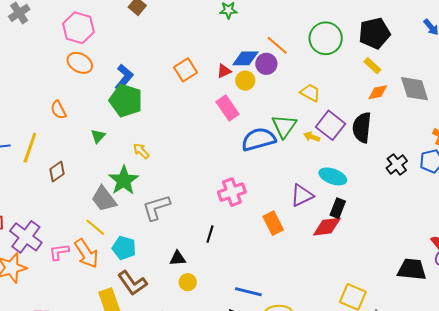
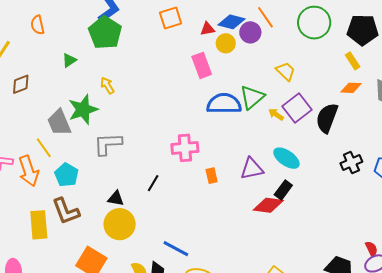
orange rectangle: (273, 223) -> (212, 176), moved, size x0.7
yellow circle: (188, 282) -> (120, 224), size x1.8

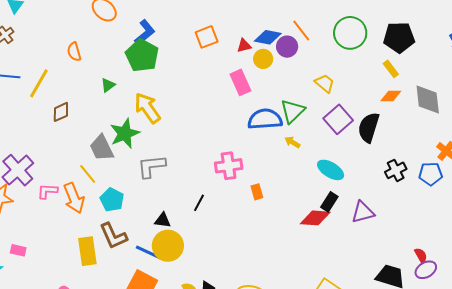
yellow arrow: (107, 85) -> (147, 108), size x1.8
yellow arrow: (276, 114) -> (292, 142), moved
purple triangle: (252, 169) -> (363, 212), moved
blue line: (176, 249) -> (148, 252), moved

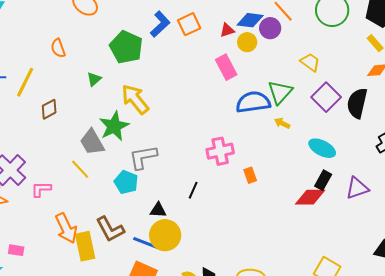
blue L-shape: (145, 33) -> (160, 24), moved
orange arrow: (74, 198) -> (66, 228), moved
cyan pentagon: (112, 200) -> (126, 182), moved

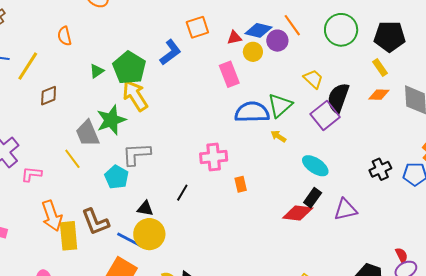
blue L-shape: (160, 24) -> (170, 52), moved
green pentagon: (126, 47) -> (129, 68), moved
black semicircle: (357, 103) -> (338, 98), moved

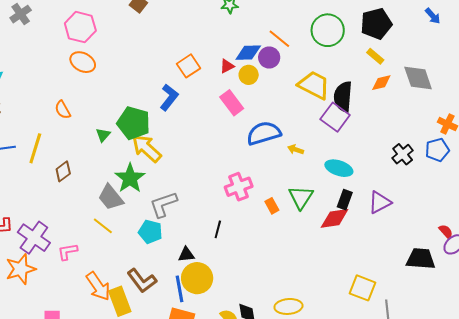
yellow trapezoid: (313, 79) -> (314, 85), size x1.6
green triangle: (280, 105) -> (301, 197), moved
blue line: (130, 240) -> (180, 289), turned 68

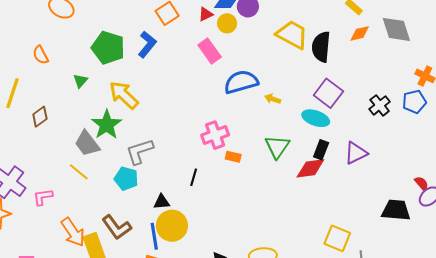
purple square: (335, 117) -> (328, 93), moved
green pentagon: (134, 123) -> (108, 48), moved
orange rectangle: (272, 206) -> (233, 157), moved, turned -49

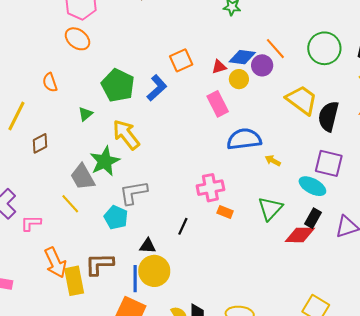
purple square: (328, 93) -> (329, 163), turned -32
brown L-shape: (117, 227) -> (99, 264), turned 116

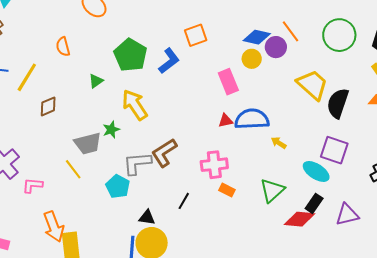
red triangle: (219, 67) -> (226, 121), moved
green star: (105, 161) -> (111, 130), size x0.6
gray trapezoid: (83, 177) -> (88, 143), turned -80
brown L-shape: (99, 264) -> (164, 153), moved, turned -36

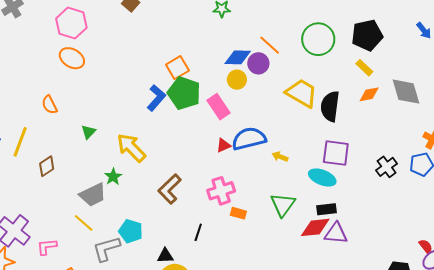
green pentagon: (130, 55) -> (184, 93), moved
gray L-shape: (137, 163) -> (106, 249), moved
black rectangle: (314, 203) -> (326, 209), turned 60
purple triangle: (347, 215) -> (336, 233), moved, turned 30

